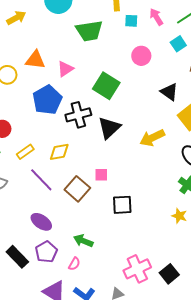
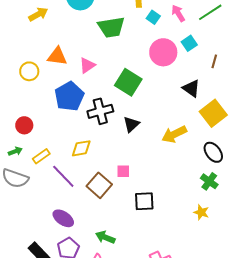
cyan square: (131, 21) -> (153, 17), turned 32
cyan square: (178, 44) -> (189, 43), moved
pink circle: (141, 56) -> (163, 52), size x1.4
black triangle: (109, 128) -> (131, 124), size x0.7
yellow rectangle: (25, 152) -> (41, 156), moved

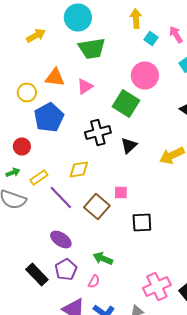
green trapezoid: (111, 27) -> (92, 48), moved
pink circle: (163, 52) -> (145, 76), moved
blue pentagon: (69, 96) -> (49, 118), moved

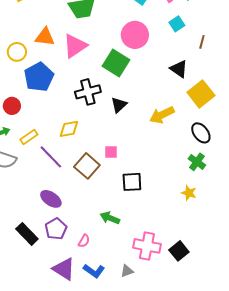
pink triangle: (85, 86) -> (75, 46), size x1.5
green arrow: (103, 258) -> (110, 218), moved
pink cross: (157, 286) -> (147, 246), turned 36

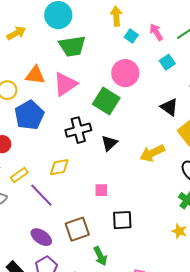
brown square: (87, 166) -> (77, 229), moved, turned 30
green arrow: (110, 218) -> (100, 256), turned -138

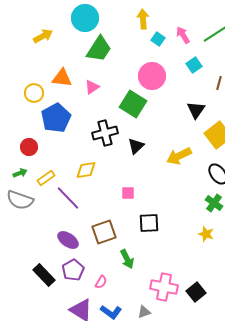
green trapezoid: (72, 46) -> (99, 49), turned -48
pink triangle: (65, 84) -> (92, 87), size x0.6
black triangle: (169, 107) -> (196, 110), turned 30

